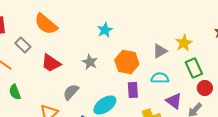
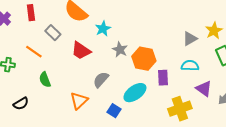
cyan star: (105, 30) -> (103, 29), moved
orange hexagon: (127, 62) -> (144, 59), moved

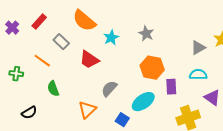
red rectangle: (31, 13) -> (39, 22), turned 49
gray star: (120, 50) -> (146, 34), moved

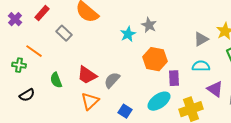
cyan star: (111, 38) -> (128, 34), moved
red trapezoid: (89, 60) -> (87, 75), moved
orange line: (42, 61) -> (34, 51), moved
cyan ellipse: (143, 102) -> (159, 101), moved
black semicircle: (29, 113) -> (27, 95), moved

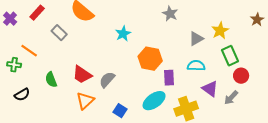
gray star: (149, 25) -> (170, 14), moved

